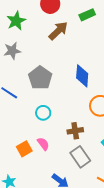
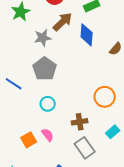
gray star: (12, 51) -> (43, 38), moved
blue diamond: (82, 76) -> (87, 35), moved

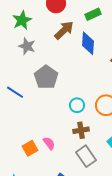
gray star: (43, 38) -> (27, 46), moved, turned 30
cyan circle: (48, 104) -> (77, 105), moved

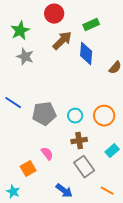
gray pentagon: (46, 77) -> (44, 114), moved, turned 30
orange square: (30, 148) -> (28, 169), moved

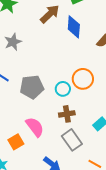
gray star: (25, 57) -> (13, 42), moved, turned 30
orange circle: (104, 116) -> (83, 79), moved
pink semicircle: (47, 154) -> (35, 127), size x1.5

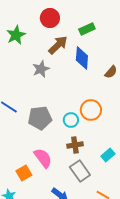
gray star: (13, 42) -> (41, 69), moved

